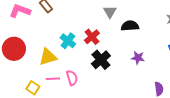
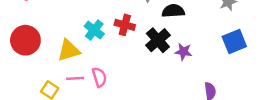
red cross: (92, 37) -> (125, 25), turned -35
black cross: (101, 60) -> (158, 40), moved

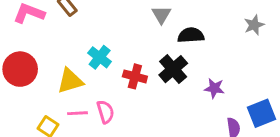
red cross: (125, 25) -> (135, 76), moved
blue square: (234, 41) -> (261, 113), moved
purple star: (183, 52) -> (214, 88), moved

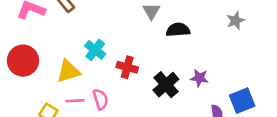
black cross: (173, 69) -> (166, 85), moved

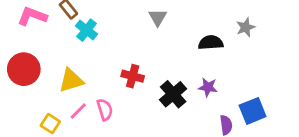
black semicircle: (178, 30) -> (211, 43), moved
cyan cross: (95, 50) -> (87, 30), moved
pink line: (75, 101) -> (78, 111), turned -42

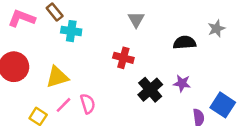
cyan cross: (87, 30) -> (71, 31), turned -30
red cross: (133, 76) -> (123, 58), moved
blue square: (253, 111) -> (223, 105), turned -35

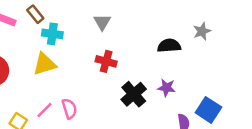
gray triangle: (136, 20) -> (102, 22), moved
yellow triangle: (57, 77) -> (44, 64), moved

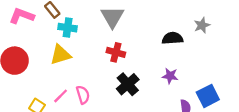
gray triangle: (102, 22) -> (112, 17), size x1.5
black cross: (134, 94) -> (128, 84), moved
blue square: (208, 110) -> (208, 96), turned 30

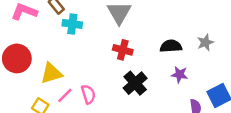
gray star: (202, 25) -> (205, 42), moved
black semicircle: (172, 38) -> (171, 46), moved
yellow triangle: (61, 55) -> (51, 73), moved

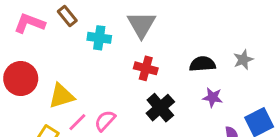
cyan cross: (72, 24) -> (99, 38), moved
pink semicircle: (88, 94) -> (105, 121), turned -120

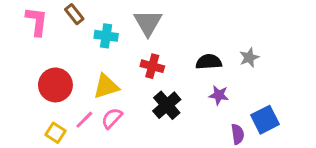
pink L-shape: (29, 23) -> (37, 21), turned 76
red circle: (21, 79) -> (55, 85), moved
yellow triangle: (61, 96) -> (106, 86), moved

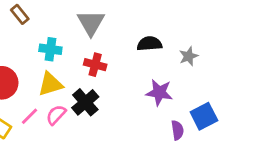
cyan cross: (106, 36) -> (50, 49), moved
black semicircle: (209, 62) -> (149, 44), moved
purple star: (219, 95) -> (159, 93), size x1.4
black cross: (167, 105) -> (85, 102), moved

